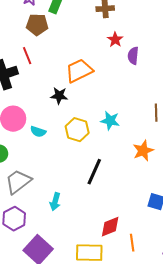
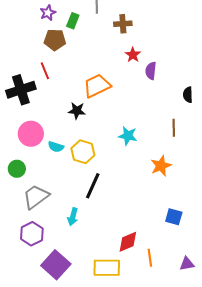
yellow hexagon: (77, 130) -> (83, 152), moved
black line: (94, 172) -> (93, 186), moved

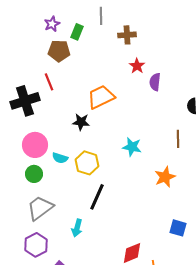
green circle: (17, 169) -> (34, 174), moved

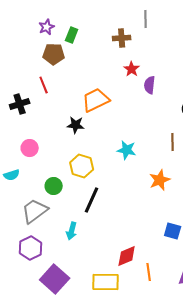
gray line: (101, 16) -> (146, 19), moved
black cross: (25, 101) -> (20, 104), size x0.7
pink circle: (35, 145) -> (30, 148), size x0.7
cyan semicircle: (60, 158) -> (12, 175), moved, turned -35
green circle: (34, 174) -> (54, 186), moved

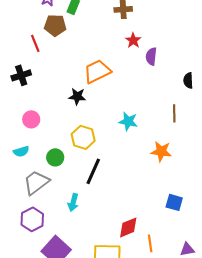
red line: (44, 85) -> (35, 43), moved
cyan semicircle: (12, 175) -> (21, 151), moved
orange star: (160, 180) -> (161, 151), turned 30

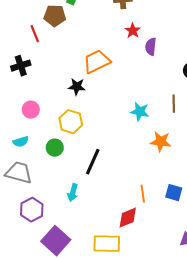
cyan star: (128, 121) -> (140, 112), moved
yellow hexagon: (83, 137) -> (71, 122), moved
gray trapezoid: (36, 182) -> (19, 173), moved, turned 52
orange line: (150, 243) -> (143, 194), moved

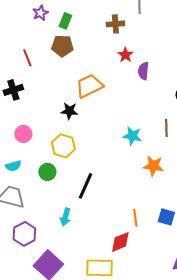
brown pentagon: (55, 16) -> (62, 46), moved

